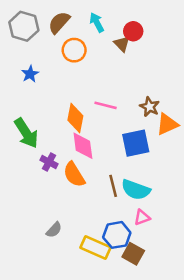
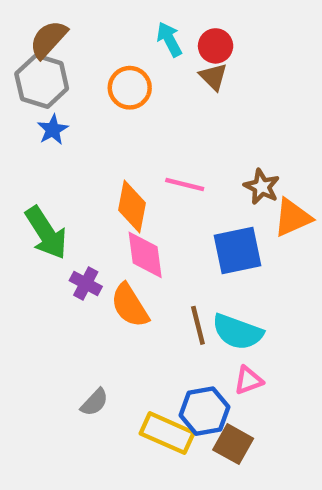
brown semicircle: (59, 22) -> (48, 39), moved
gray hexagon: (24, 26) -> (42, 81), moved
red circle: (133, 31) -> (216, 46), moved

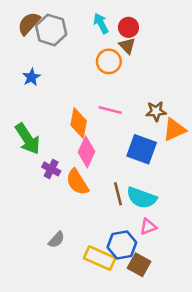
gray hexagon: (42, 81) -> (51, 30), moved
orange circle: (130, 88) -> (109, 61), moved
brown star: (262, 187) -> (156, 111), turned -30
blue square: (238, 250) -> (142, 149), turned 32
pink diamond: (145, 255) -> (87, 152), turned 32

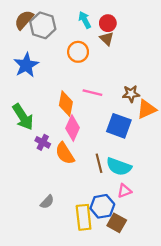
orange circle: (109, 61) -> (78, 52), moved
blue star: (31, 77) -> (26, 65), size x1.6
yellow rectangle: (100, 258) -> (84, 217), turned 60

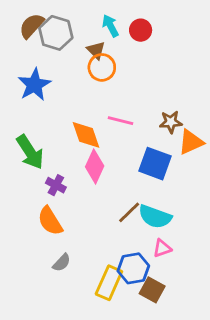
brown triangle: (107, 39) -> (96, 50), moved
orange diamond: (66, 104) -> (86, 135), turned -30
orange semicircle: (65, 153) -> (50, 221), moved
brown line: (99, 163) -> (129, 212), turned 60
yellow rectangle: (84, 217) -> (109, 283), turned 30

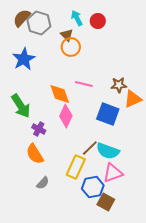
pink triangle: (162, 248) -> (113, 173), size x1.5
yellow rectangle: (109, 283) -> (76, 167), moved

